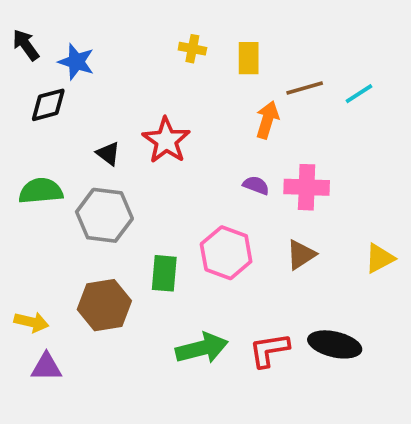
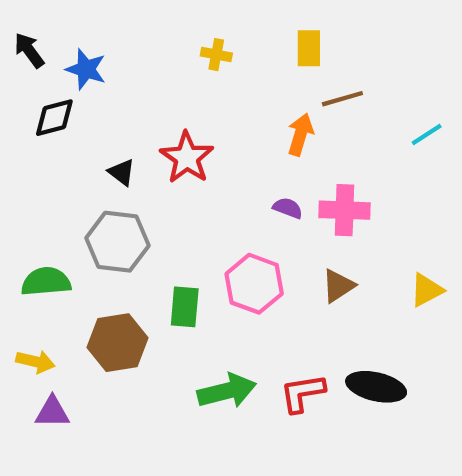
yellow rectangle: (249, 58) -> (309, 48), moved
cyan line: (359, 94) -> (427, 134), moved
green semicircle: (41, 191) -> (46, 282), moved

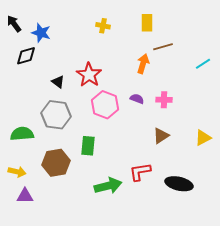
pink cross: (345, 210) -> (164, 100), size x0.7
pink hexagon: (254, 284) -> (105, 105), moved
red L-shape: (302, 393) -> (140, 172), moved

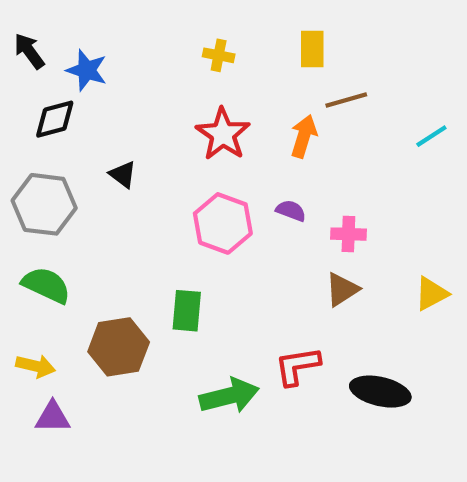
red star: (89, 75) -> (223, 134), moved
pink cross: (164, 100) -> (348, 234), moved
gray hexagon: (56, 115) -> (44, 204), moved
green semicircle: (22, 134) -> (46, 285), turned 30

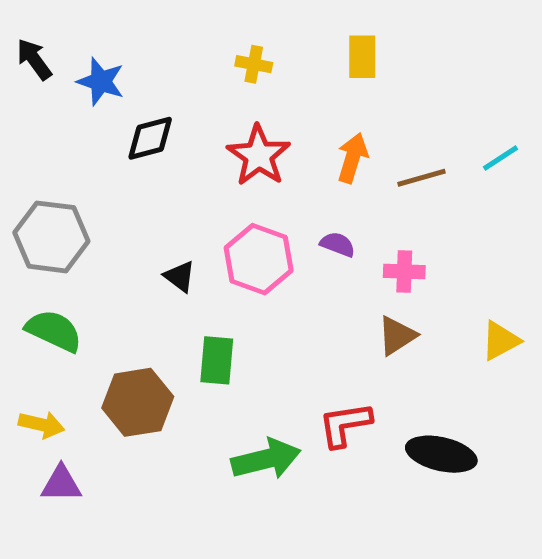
brown line: (346, 100) -> (422, 178), moved
black diamond: (55, 119) -> (150, 138), moved
black triangle: (123, 174) -> (180, 276), moved

